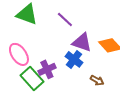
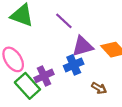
purple triangle: (82, 42) -> (83, 46), turned -35
blue cross: (74, 59) -> (74, 65), turned 30

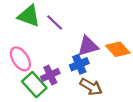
purple line: (64, 21) -> (55, 22), moved
brown arrow: (99, 88) -> (91, 87), moved, size x1.5

